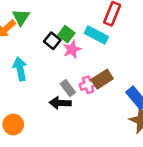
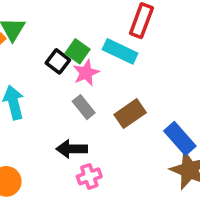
pink cross: (88, 85) -> (89, 176), moved
gray rectangle: (68, 88) -> (84, 107), moved

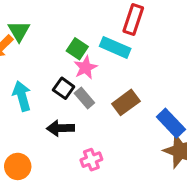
black square: (58, 61) -> (64, 88), moved
black arrow: (72, 149) -> (60, 128), moved

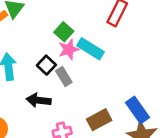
cyan rectangle: (115, 47) -> (90, 49), moved
brown rectangle: (126, 102) -> (99, 120), moved

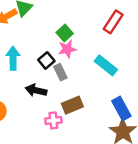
cyan rectangle: (90, 49) -> (106, 65), moved
brown rectangle: (99, 120) -> (72, 105), moved

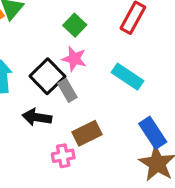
green square: (65, 33) -> (75, 25), moved
pink star: (67, 49) -> (74, 59), turned 30
black square: (46, 60) -> (47, 76), size x1.5

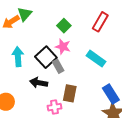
brown rectangle: (87, 133) -> (70, 93), turned -54

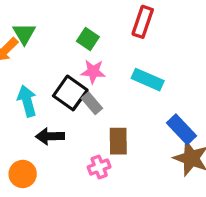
black arrow: (39, 83) -> (50, 136), moved

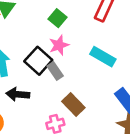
pink star: (93, 72) -> (59, 45), turned -30
brown rectangle: (118, 141) -> (73, 104), turned -50

